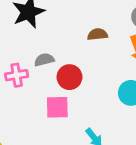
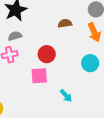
gray semicircle: (44, 60) -> (15, 36), moved

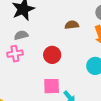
pink square: (39, 76) -> (52, 86), moved

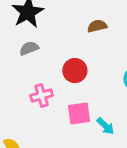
pink cross: (15, 54) -> (42, 96), moved

